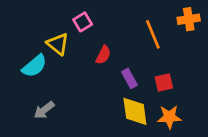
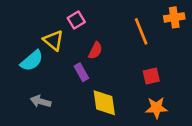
purple rectangle: (129, 78) -> (81, 72), moved
gray arrow: (44, 110) -> (41, 101), turned 54
yellow diamond: (135, 111) -> (104, 103), moved

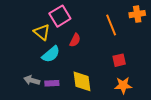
pink square: (76, 20) -> (60, 16), size x1.5
cyan semicircle: (32, 61) -> (51, 54), moved
purple rectangle: (81, 72) -> (52, 83), moved, turned -64

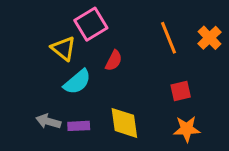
orange cross: (137, 14) -> (210, 38), moved, turned -35

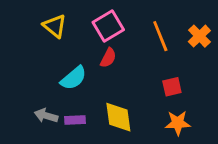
pink square: (91, 24) -> (108, 26), moved
yellow triangle: (64, 48) -> (55, 26), moved

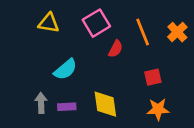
yellow triangle: (55, 26) -> (49, 23), turned -30
red semicircle: (108, 58) -> (116, 49), moved
gray arrow: (46, 116) -> (41, 103), turned 72

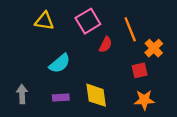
orange cross: (177, 32) -> (154, 48), moved
gray arrow: (41, 103) -> (22, 94), moved

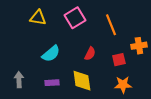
red semicircle: (106, 45) -> (90, 54), moved
orange cross: (154, 48) -> (139, 46), moved, turned 35

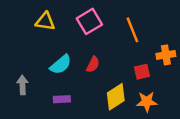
red semicircle: (90, 54) -> (93, 64), moved
gray arrow: (19, 80) -> (22, 85), moved
yellow diamond: (82, 81) -> (116, 97), moved, turned 65

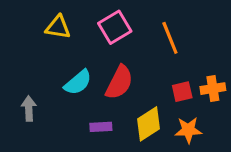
orange cross: (166, 55) -> (213, 89), moved
red semicircle: (93, 64) -> (119, 82), size x1.6
purple rectangle: (62, 99) -> (101, 127), moved

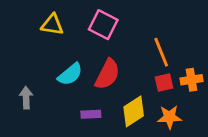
pink square: (115, 27) -> (103, 25), turned -32
orange line: (170, 38) -> (161, 52), moved

